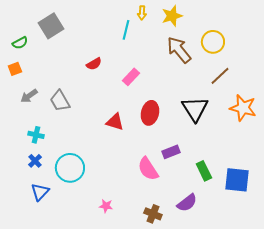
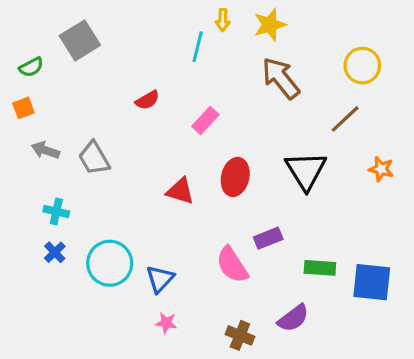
yellow circle: (213, 42) -> (362, 66), moved
gray arrow: (29, 96) -> (45, 150), turned 54
orange star: (243, 108) -> (381, 169), size x0.6
green rectangle: (204, 171) -> (320, 268), turned -60
blue triangle: (40, 192) -> (160, 279), moved

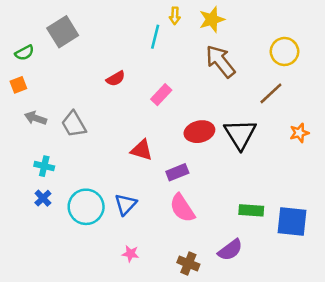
orange star: (381, 169) -> (299, 133), turned -30
red ellipse: (235, 177) -> (199, 132), moved, turned 64
purple rectangle: (268, 238) -> (177, 172), moved
blue triangle: (160, 279) -> (126, 204), moved

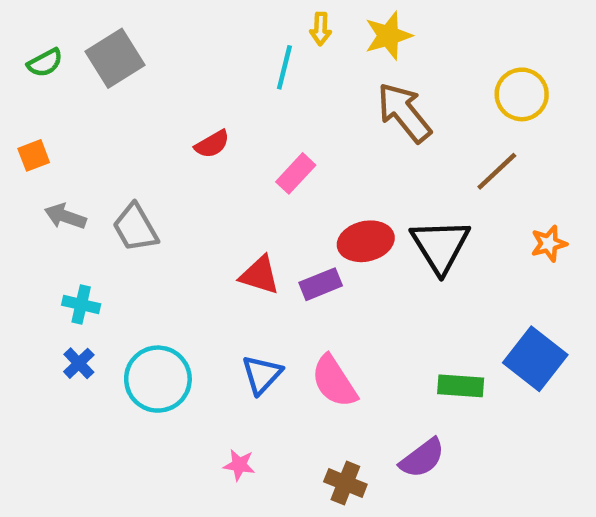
green semicircle: (24, 53) -> (45, 63), moved
purple rectangle: (177, 172) -> (321, 284), moved
blue triangle: (126, 204) -> (262, 375), moved
blue square: (292, 222) -> (535, 359), moved, turned 32

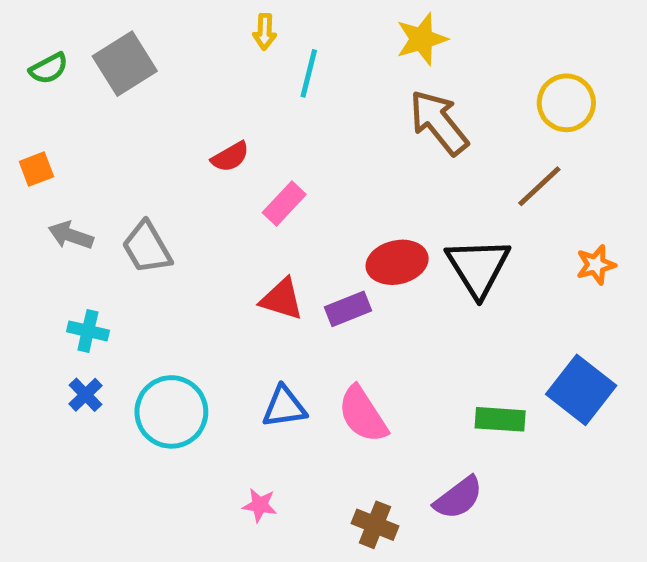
yellow arrow: (321, 29) -> (265, 32), moved
pink rectangle: (296, 173) -> (284, 203), moved
blue triangle: (262, 375) -> (284, 407), turned 39

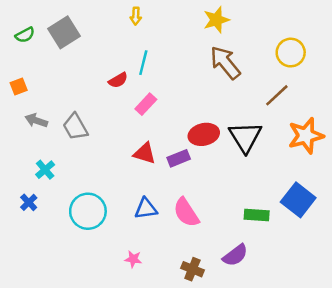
cyan line: (309, 73) -> (143, 63), moved
orange star: (596, 265) -> (306, 136), size x1.8
cyan cross: (88, 331) -> (45, 170), turned 36
blue cross: (86, 395) -> (29, 202), moved

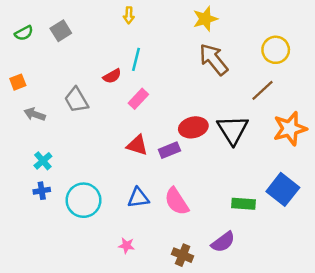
gray square: (64, 32) -> (61, 31), size x0.7
gray trapezoid: (75, 127) -> (76, 100), moved
blue cross: (29, 202) -> (42, 191), moved, turned 35

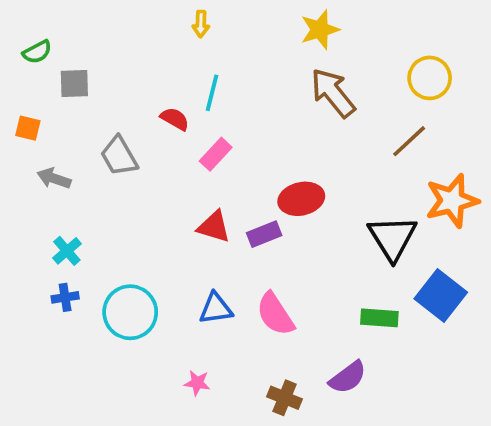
gray square: (61, 31) -> (74, 84), moved, turned 30
red semicircle: (112, 76) -> (175, 119), turned -120
orange square: (18, 82) -> (28, 128), turned 35
black triangle: (233, 130) -> (392, 238), moved

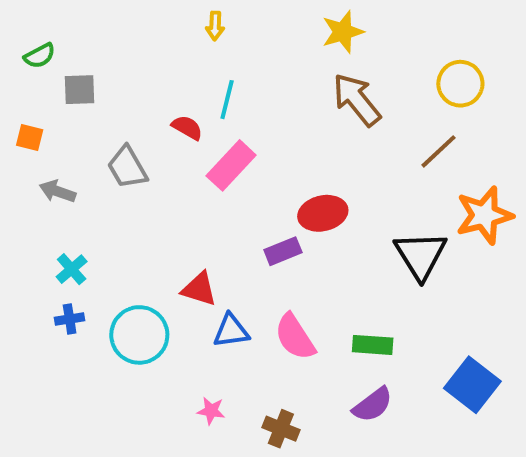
pink rectangle: (216, 154) -> (231, 165), size x1.4
red triangle: (214, 227) -> (199, 289), moved
blue square: (441, 296) -> (472, 385), moved
green rectangle: (379, 318) -> (373, 345), moved
brown cross: (285, 398) -> (281, 429), moved

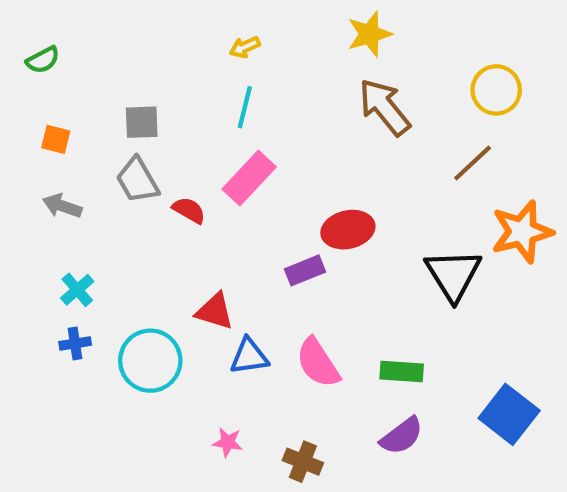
yellow arrow: (215, 26) -> (245, 47), moved, turned 64
gray square: (80, 90) -> (142, 122), moved
red semicircle: (187, 128) -> (189, 210), moved
orange square: (30, 138) -> (56, 139), moved

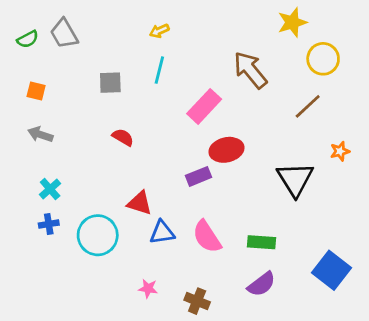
yellow star: (369, 34) -> (292, 22), moved
gray square: (142, 122) -> (110, 83), moved
pink rectangle: (249, 178) -> (204, 106), moved
gray trapezoid: (137, 180) -> (64, 34), moved
orange star: (522, 232) -> (340, 151), size x0.5

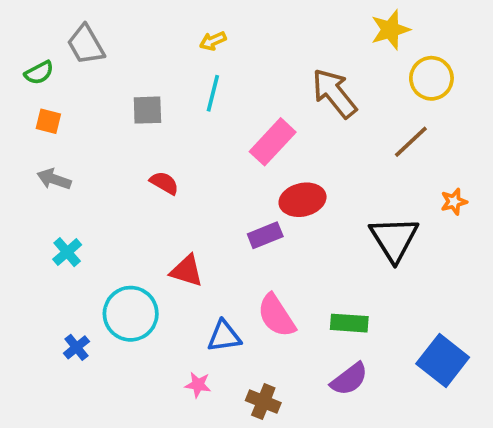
green semicircle: (28, 39) -> (39, 73), moved
blue cross: (49, 224) -> (76, 347), moved, turned -30
blue triangle: (162, 232) -> (224, 336), moved

